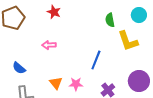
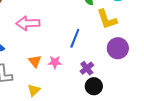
pink arrow: (49, 45) -> (28, 23), size x1.6
purple circle: (139, 81) -> (118, 48), moved

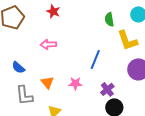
pink arrow: (28, 23) -> (48, 44), size x0.7
orange triangle: (35, 61) -> (47, 82), moved

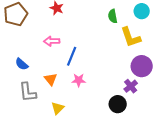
blue line: (95, 59) -> (72, 56), moved
purple cross: (107, 89) -> (131, 86), moved

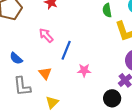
pink arrow: (52, 41) -> (46, 35), turned 49
pink star: (79, 80) -> (84, 70), moved

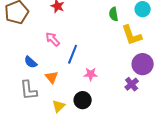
blue semicircle: (16, 58) -> (31, 62), moved
black circle: (112, 98) -> (83, 100), moved

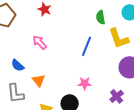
blue line: (73, 54) -> (87, 46), moved
pink star: (91, 74) -> (85, 83), moved
purple cross: (132, 84) -> (117, 96), moved

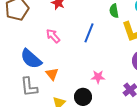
blue line: (87, 46) -> (89, 33), moved
blue semicircle: (18, 65) -> (31, 59), size x1.6

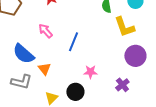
blue line: (89, 33) -> (73, 42), moved
gray L-shape: (29, 87) -> (21, 82), turned -70

